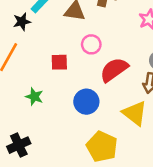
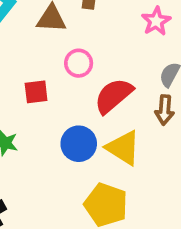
yellow triangle: (135, 113) -> (123, 148), moved

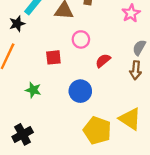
red semicircle: (113, 96) -> (103, 61), size x0.6
yellow triangle: (123, 148) -> (130, 119), moved

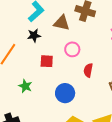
black star: (17, 24) -> (34, 35), moved
red semicircle: (103, 61) -> (88, 70), turned -48

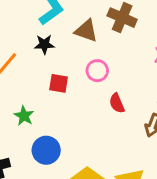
red semicircle: (88, 70) -> (117, 103), turned -40
blue circle: (65, 93) -> (46, 150), moved

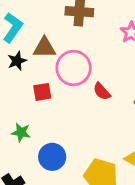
brown triangle: (86, 31) -> (44, 48), moved
pink circle: (97, 71) -> (74, 68), size x1.6

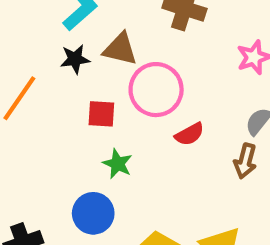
red semicircle: (102, 91) -> (189, 134), turned -90
green star: (21, 132) -> (117, 164), moved

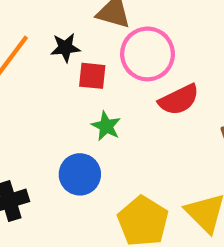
black star: (75, 59) -> (65, 48), moved
red semicircle: (189, 134) -> (179, 100), size x1.4

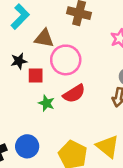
red semicircle: (179, 100) -> (74, 94), moved
blue circle: (80, 174) -> (27, 146), moved

